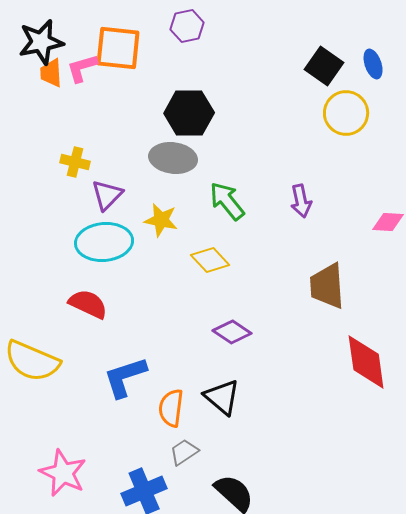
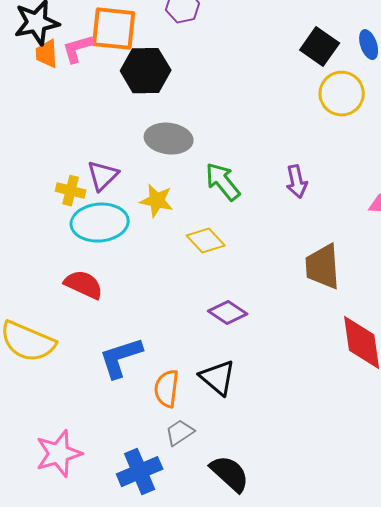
black hexagon: (189, 113) -> (146, 71), moved
yellow cross: (75, 162) -> (71, 191), moved
pink star: (63, 473) -> (59, 454), turned 30

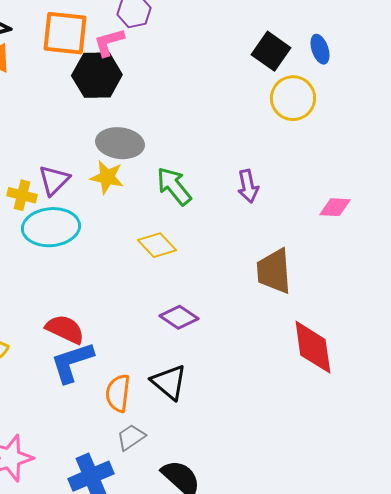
pink L-shape: (78, 49) -> (109, 42), moved
yellow star: (157, 201) -> (107, 177), moved
red semicircle: (84, 285) -> (65, 329), moved

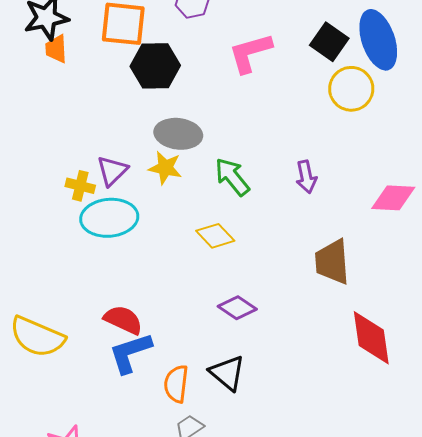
pink L-shape: (109, 42) -> (250, 53), moved, size x1.4
blue ellipse: (320, 49) -> (378, 40), size x2.0
pink diamond: (335, 207) -> (393, 198), size x1.4

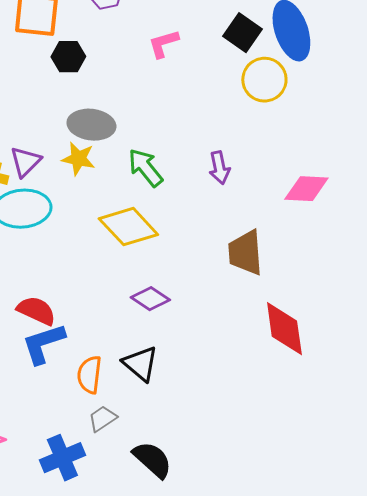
pink L-shape: (250, 53) -> (163, 44), size x0.7
black hexagon: (155, 66) -> (68, 57), size x0.7
yellow diamond: (215, 236) -> (128, 227), size x1.5

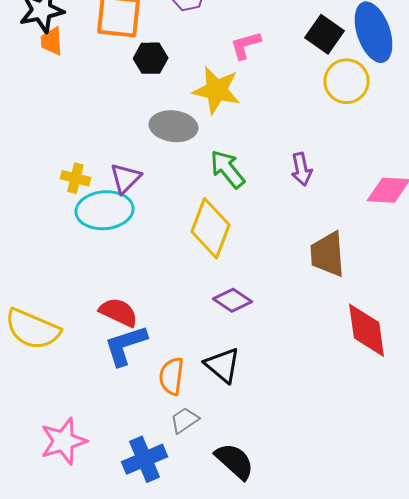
yellow star: (78, 159) -> (217, 90), moved, size x1.4
purple triangle: (25, 162) -> (126, 178), moved
yellow diamond: (128, 227) -> (211, 228), turned 64

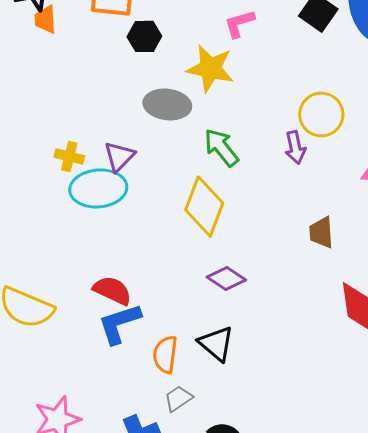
yellow circle: (347, 81) -> (321, 114), moved
brown trapezoid: (328, 254) -> (321, 232), size x0.7

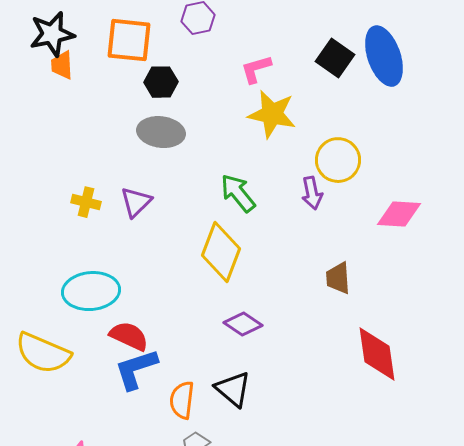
yellow star: (210, 68) -> (272, 114), moved
gray ellipse: (167, 104) -> (161, 132), moved
cyan ellipse: (98, 188) -> (91, 291), moved

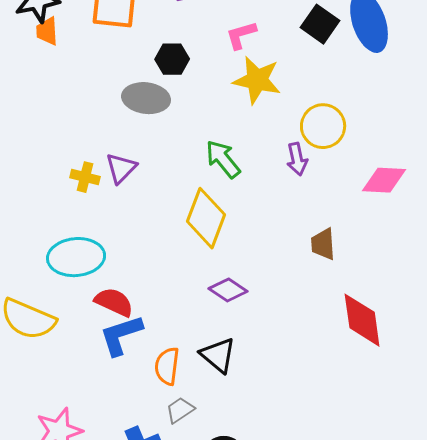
black hexagon: (161, 82) -> (172, 59), moved
yellow cross: (86, 202) -> (85, 177), moved

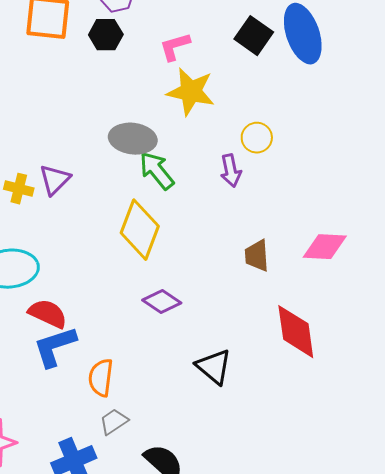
black hexagon: (172, 59) -> (106, 35), moved
gray ellipse: (146, 98) -> (133, 139), moved
yellow circle: (323, 126) -> (257, 138), size x0.7
pink diamond: (384, 180) -> (325, 247), moved
black triangle: (218, 355) -> (214, 367), moved

